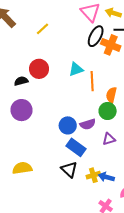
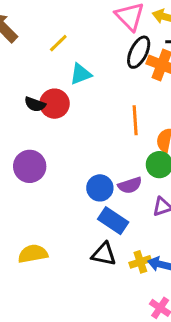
cyan triangle: (76, 69) -> (81, 74), moved
black semicircle: (21, 81) -> (35, 104), moved, turned -144
black triangle: (69, 169) -> (104, 254), turned -30

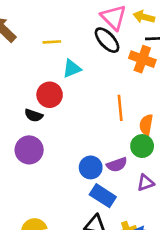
yellow line: (58, 43) -> (52, 42), turned 42
black ellipse: (139, 52) -> (107, 40), moved, turned -68
black semicircle: (35, 104) -> (34, 115), moved

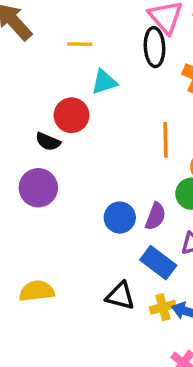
black ellipse: (107, 40) -> (154, 47), turned 36
purple semicircle: (117, 165) -> (155, 216), turned -54
blue rectangle: (103, 196) -> (158, 263), moved

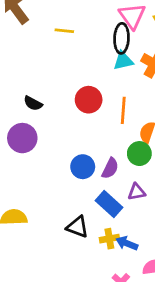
cyan triangle: (104, 82) -> (123, 61), moved
red circle: (71, 115) -> (89, 100), moved

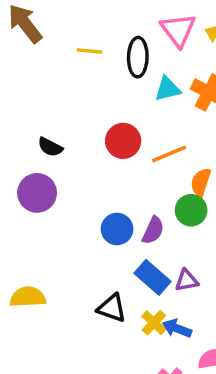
black ellipse: (121, 38) -> (138, 57), moved
orange line: (123, 110) -> (169, 154), turned 64
purple triangle: (137, 192) -> (187, 280), moved
yellow cross: (109, 239) -> (154, 323), turned -36

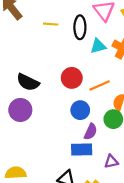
black semicircle: (50, 147) -> (28, 82), size x1.5
blue circle: (117, 229) -> (80, 110), moved
blue rectangle: (153, 277) -> (82, 149), moved, turned -42

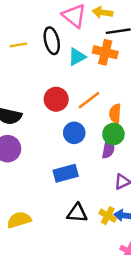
purple semicircle: (91, 132) -> (108, 149), moved
blue rectangle: (82, 149) -> (66, 173), moved

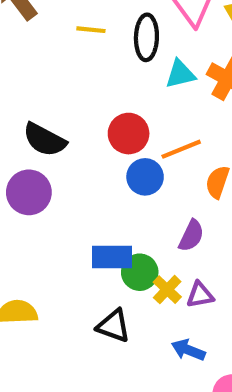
blue circle: (74, 133) -> (145, 177), moved
green circle: (113, 134) -> (140, 272), moved
yellow cross: (108, 216) -> (167, 290), moved

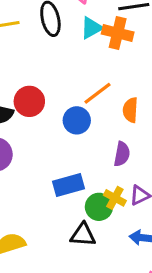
cyan triangle: (180, 74) -> (91, 28), moved
red circle: (129, 134) -> (29, 101), moved
green circle: (140, 272) -> (99, 207), moved

